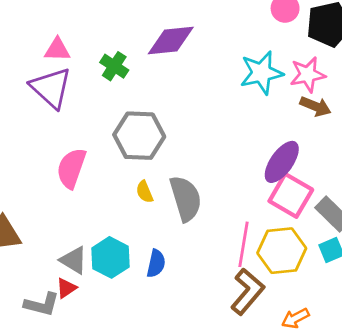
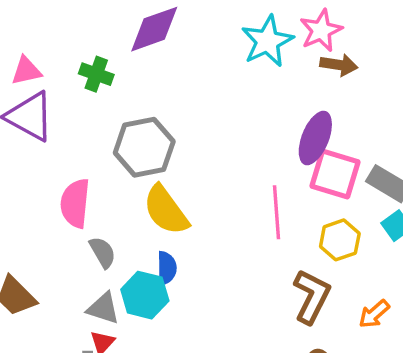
yellow semicircle: (145, 192) -> (166, 210), size x2.0
gray semicircle: (186, 199) -> (103, 252), moved, size x0.6
pink line: (244, 244) -> (277, 212), moved
yellow hexagon: (282, 251) -> (340, 240), size x0.7
blue semicircle: (156, 263) -> (167, 268), moved

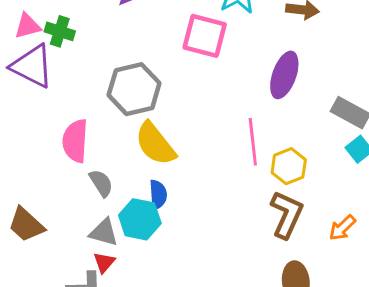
green cross: (96, 74) -> (60, 31), moved
pink square: (335, 174) -> (205, 36), moved
yellow hexagon: (340, 240) -> (289, 166), moved

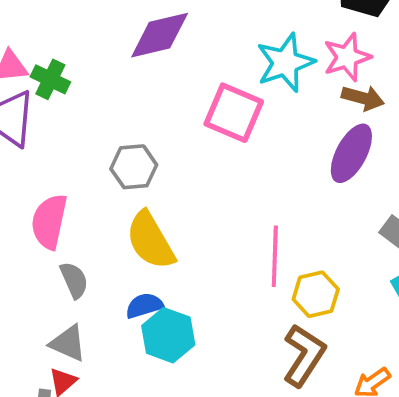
purple ellipse: (284, 75) -> (351, 153), moved
gray hexagon: (134, 89) -> (134, 167), size x0.7
blue semicircle: (158, 195) -> (144, 306), turned -112
cyan hexagon: (140, 219) -> (168, 335), moved

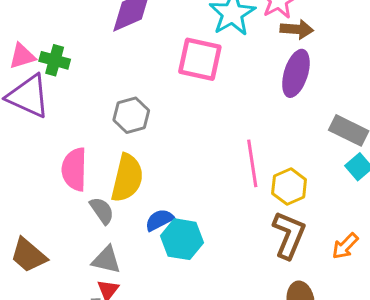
yellow semicircle: (150, 240) -> (127, 178), moved, turned -126

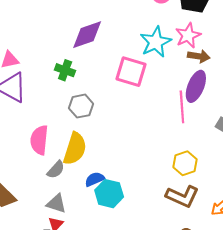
green cross: (55, 60) -> (65, 70), moved
pink line: (252, 163) -> (182, 107), moved
gray semicircle: (102, 211) -> (56, 170), turned 72
brown L-shape: (289, 235) -> (182, 196), turned 88

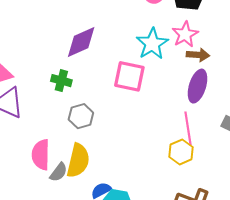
pink line: (182, 107) -> (188, 128), moved
yellow hexagon: (185, 163) -> (181, 152), moved
gray semicircle: (56, 170) -> (59, 172), moved

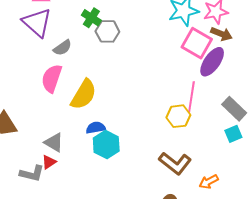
pink square: (129, 76) -> (197, 43), moved
gray hexagon: (81, 116) -> (107, 31), moved
gray semicircle: (59, 172) -> (62, 48), moved

